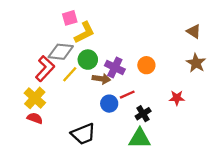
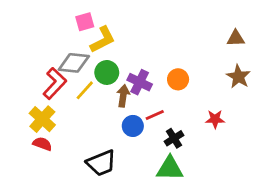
brown triangle: (194, 31) -> (236, 38), turned -35
brown arrow: (101, 79) -> (123, 96), turned -90

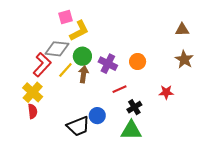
brown arrow: (123, 96) -> (83, 74), moved
blue circle: (133, 126) -> (97, 116), moved
red semicircle: (42, 144) -> (33, 111), turned 64

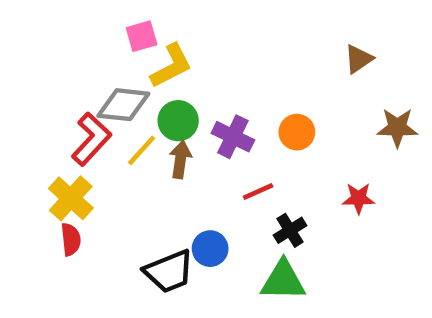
brown triangle: (182, 30) -> (359, 59), moved, turned -32
brown star: (184, 59) -> (397, 128), turned -30

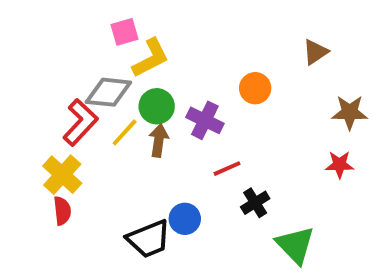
orange circle: (297, 132) -> (255, 88), moved
red star: (359, 198) -> (340, 165), moved
green triangle: (283, 281) -> (295, 245), moved, turned 45

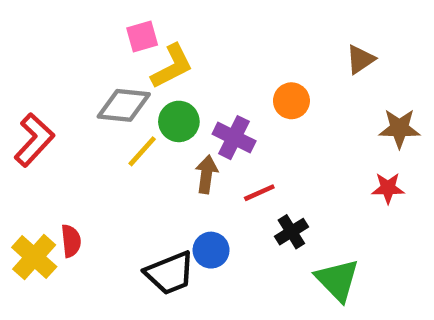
red L-shape: (80, 122) -> (34, 140), moved
brown arrow: (159, 140) -> (206, 174), moved
yellow cross: (62, 175) -> (34, 257), moved

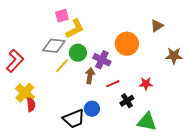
orange circle: (291, 101) -> (127, 44), size x1.5
red star: (388, 188) -> (146, 84), moved
yellow cross: (34, 257) -> (25, 93), moved
green triangle: (337, 280) -> (147, 122), turned -35

